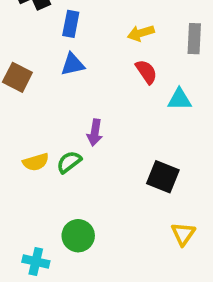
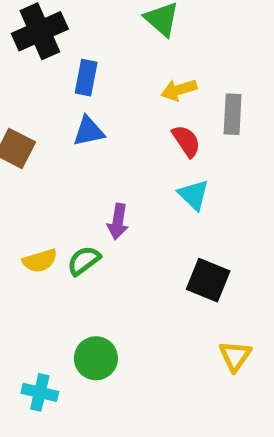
gray rectangle: (194, 39) -> (233, 114), moved
cyan triangle: (179, 99) -> (194, 195), moved, turned 45

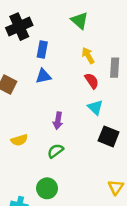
yellow arrow: (179, 90) -> (88, 56), turned 77
green semicircle: (84, 261) -> (55, 151), moved
black square: (208, 280) -> (109, 136), moved

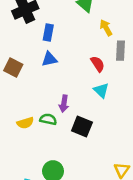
yellow arrow: (88, 56) -> (106, 28), moved
black square: (109, 136) -> (82, 127), moved
green semicircle: (55, 151) -> (48, 119), moved, turned 49

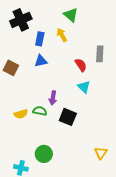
yellow arrow: (106, 28) -> (62, 35), moved

